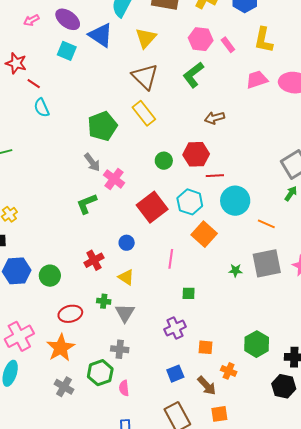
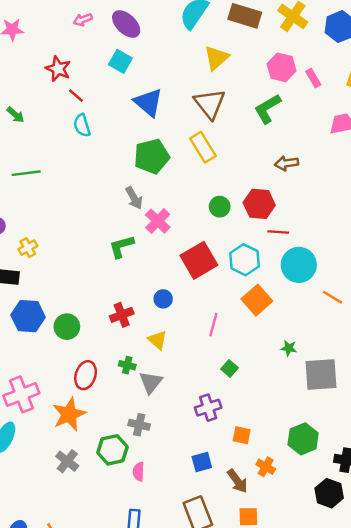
blue triangle: (101, 35) -> (148, 102), moved
gray square: (267, 263) -> (321, 375), moved
green square: (189, 293) -> (229, 368), turned 32
red ellipse: (70, 314) -> (86, 375), turned -65

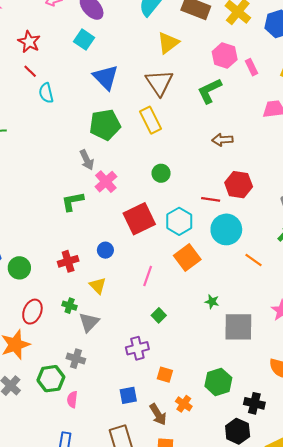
red line: (76, 96) -> (30, 71), moved
red hexagon: (259, 204) -> (239, 185), moved

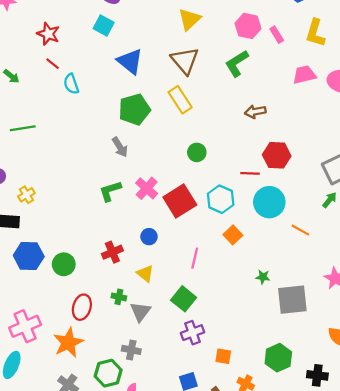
pink cross: (106, 182) -> (147, 188), moved
orange square: (187, 257) -> (233, 235), size x0.7
green square: (159, 315) -> (184, 299), moved, size x1.6

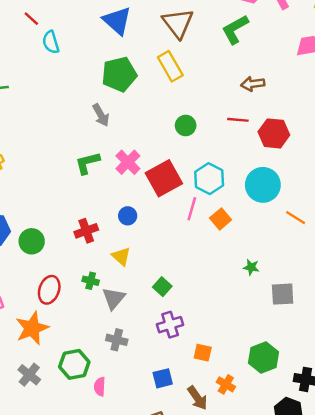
red line: (250, 173) -> (238, 120), moved
pink line: (195, 258) -> (192, 209), moved
green square: (184, 299) -> (162, 287), size x0.7
gray square: (292, 300) -> (283, 294), size x0.7
gray cross: (131, 350) -> (117, 340), moved

